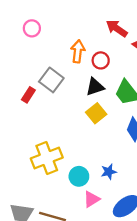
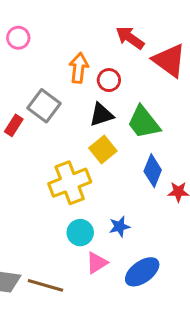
yellow cross: (47, 158) -> (70, 183), moved

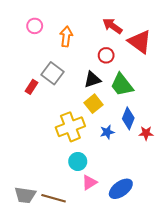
orange arrow: (79, 68) -> (66, 36), moved
red circle: (109, 80) -> (106, 55), moved
blue star: (119, 227) -> (107, 132), moved

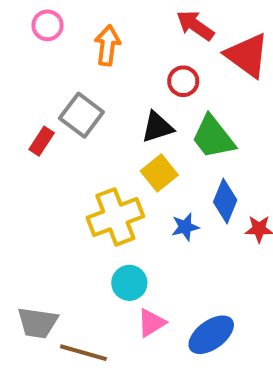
gray trapezoid: (25, 195) -> (38, 323), moved

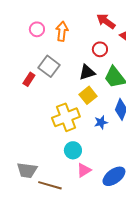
pink circle: (48, 25) -> (37, 29), moved

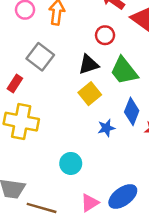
red rectangle: (29, 79) -> (15, 83), moved
yellow cross: (66, 117) -> (21, 122), moved, turned 32
pink triangle: (84, 170) -> (90, 203), moved

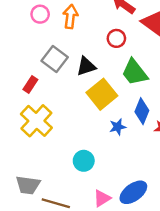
black triangle: (89, 64) -> (86, 66), moved
yellow square: (90, 94) -> (102, 94), size x1.4
yellow cross: (21, 122) -> (36, 121), turned 32

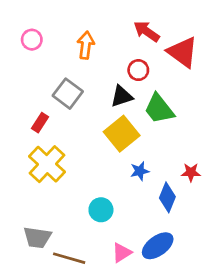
pink circle: (40, 14) -> (32, 40), moved
black triangle: (86, 66) -> (122, 96), moved
blue diamond: (142, 111) -> (167, 197), moved

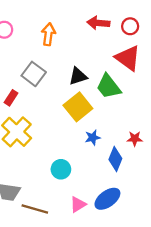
red arrow: (147, 31) -> (98, 23), turned -30
red triangle: (183, 52) -> (128, 58), moved
red circle: (138, 70) -> (130, 26), moved

